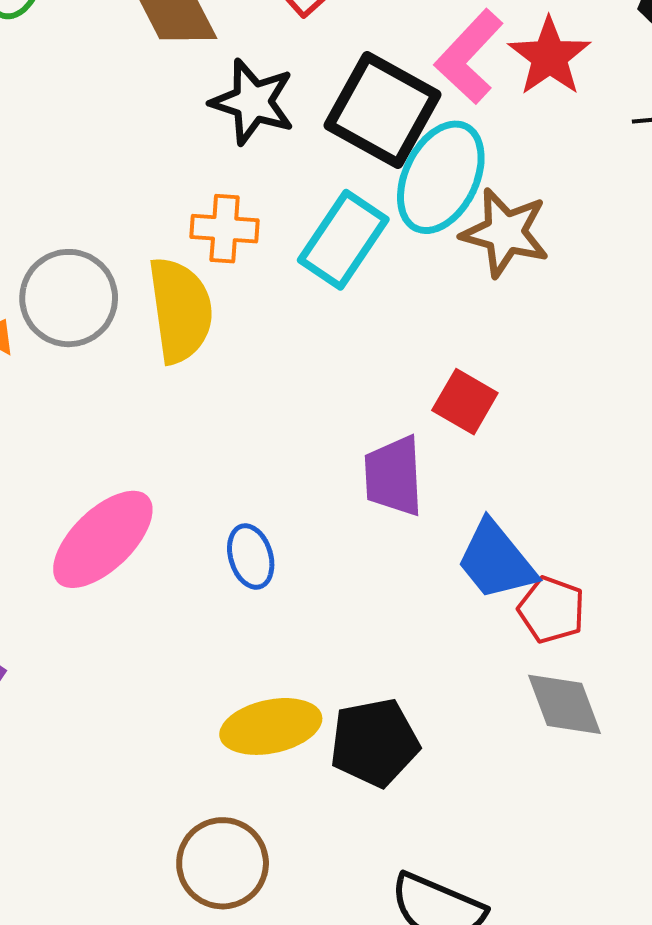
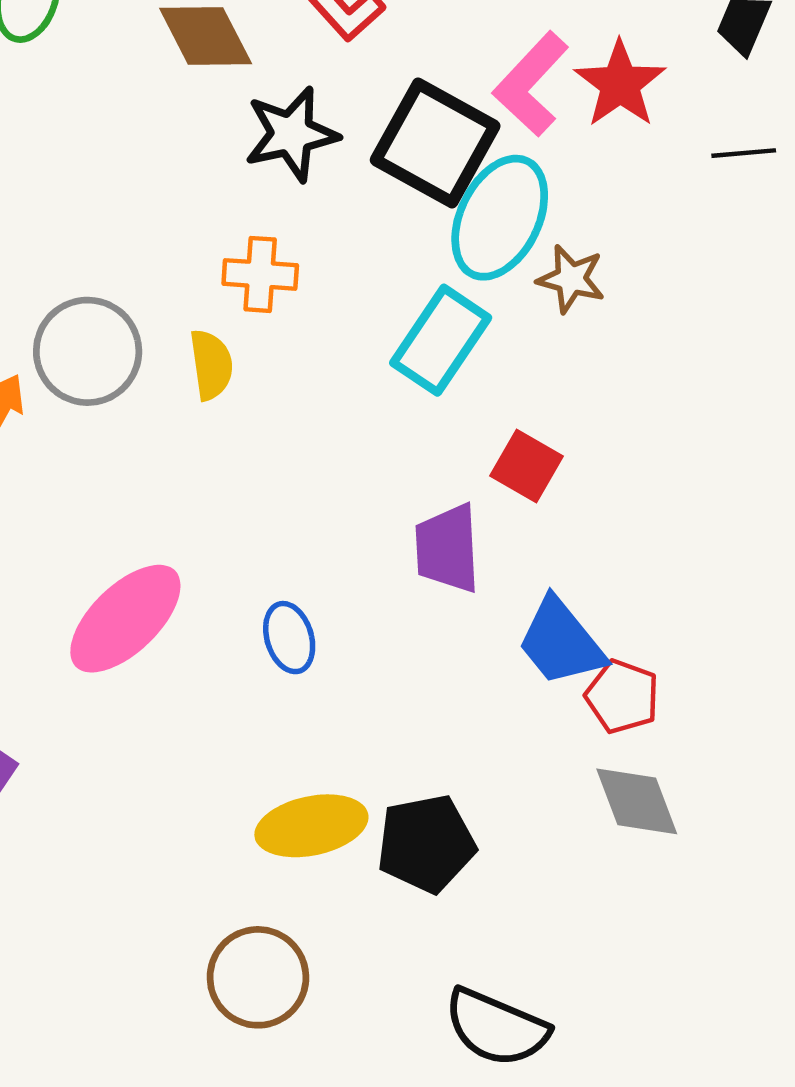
black star: (253, 102) -> (291, 134), turned -30
brown star: (505, 233) -> (571, 279), size x0.7
cyan rectangle: (343, 240) -> (441, 340), moved
yellow semicircle: (180, 310) -> (211, 365), size x0.6

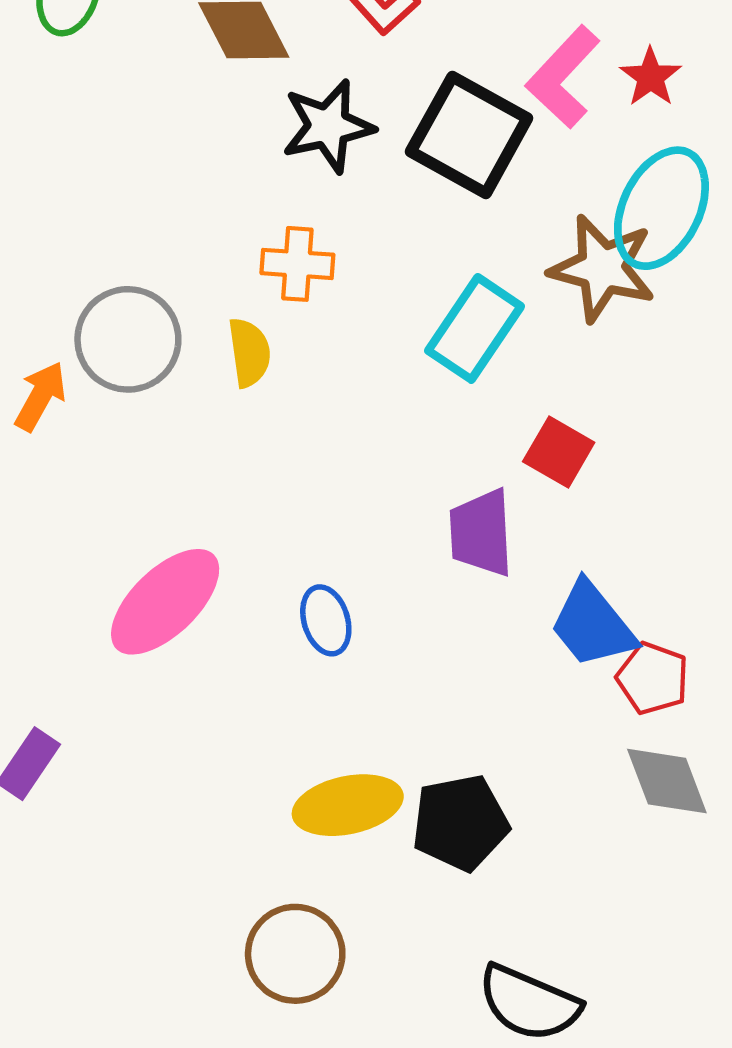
red star: (620, 84) -> (651, 77), size x0.7
cyan ellipse: (500, 218) -> (661, 208), moved
brown star: (571, 279) -> (602, 268), size x1.6

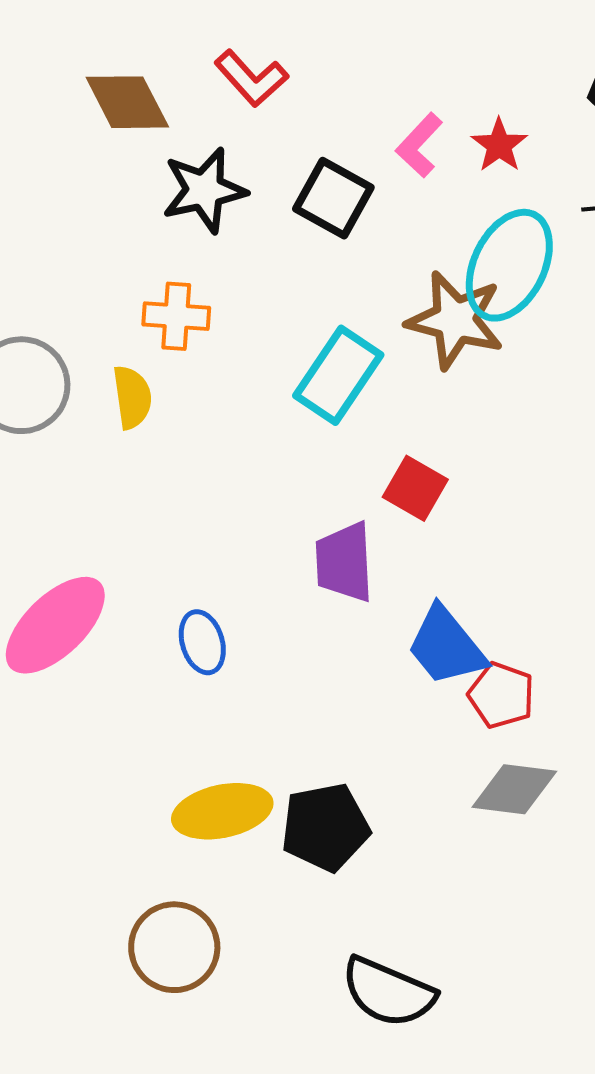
pink L-shape: (563, 77) -> (419, 145), size x0.7
black square: (469, 135) -> (333, 198), size x0.7
gray diamond: (667, 781) -> (514, 789), turned -62

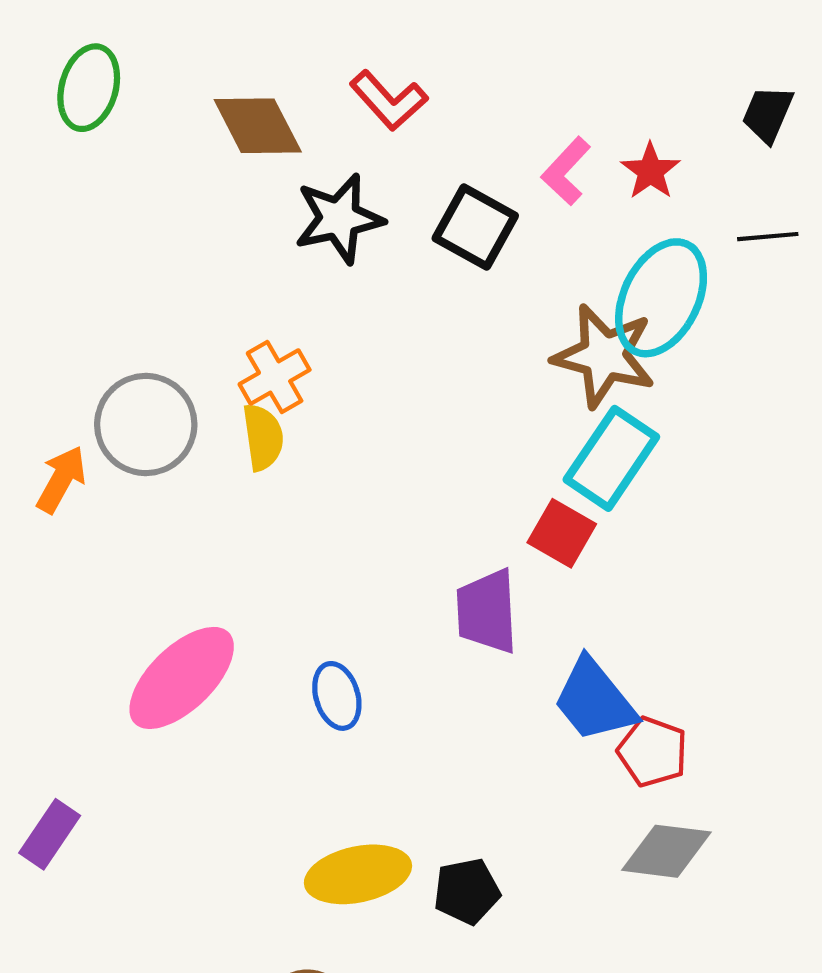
orange cross: (176, 316) -> (275, 377), moved, turned -34
cyan rectangle: (338, 375) -> (611, 458), moved
black pentagon: (325, 827) -> (467, 891), size x0.7

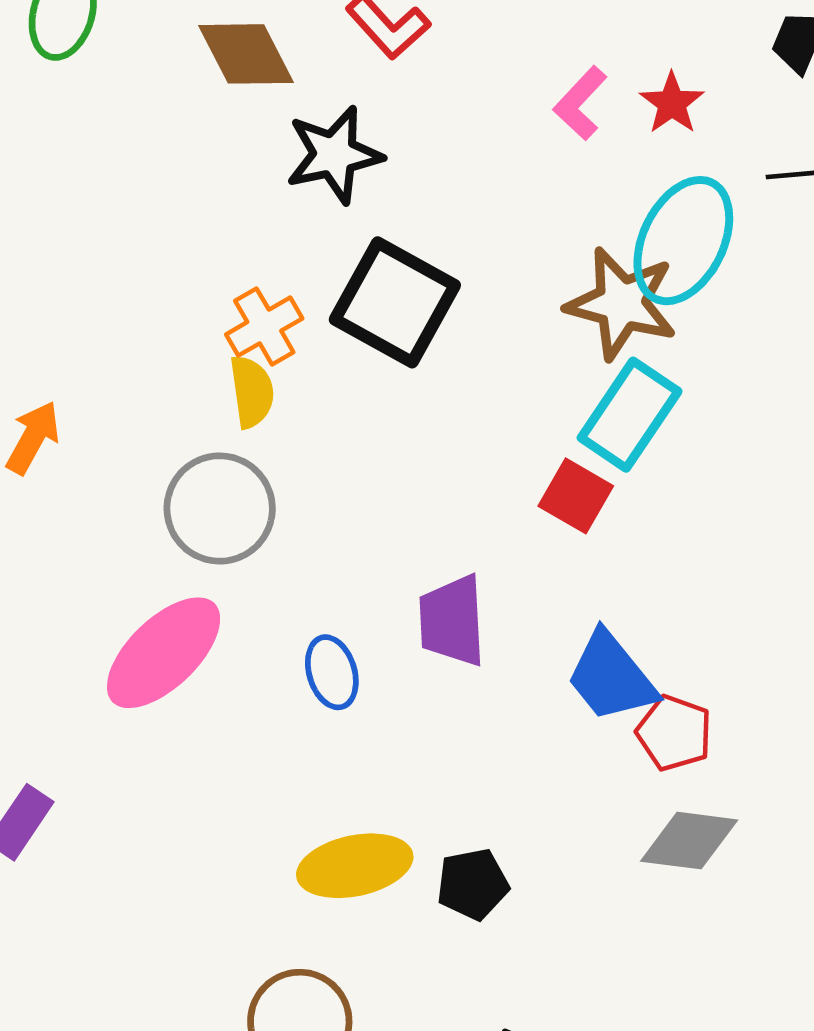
black square: (475, 227) -> (395, 302), moved, size x1.4
gray circle: (146, 425) -> (220, 509), moved
purple trapezoid: (487, 611) -> (452, 621), moved

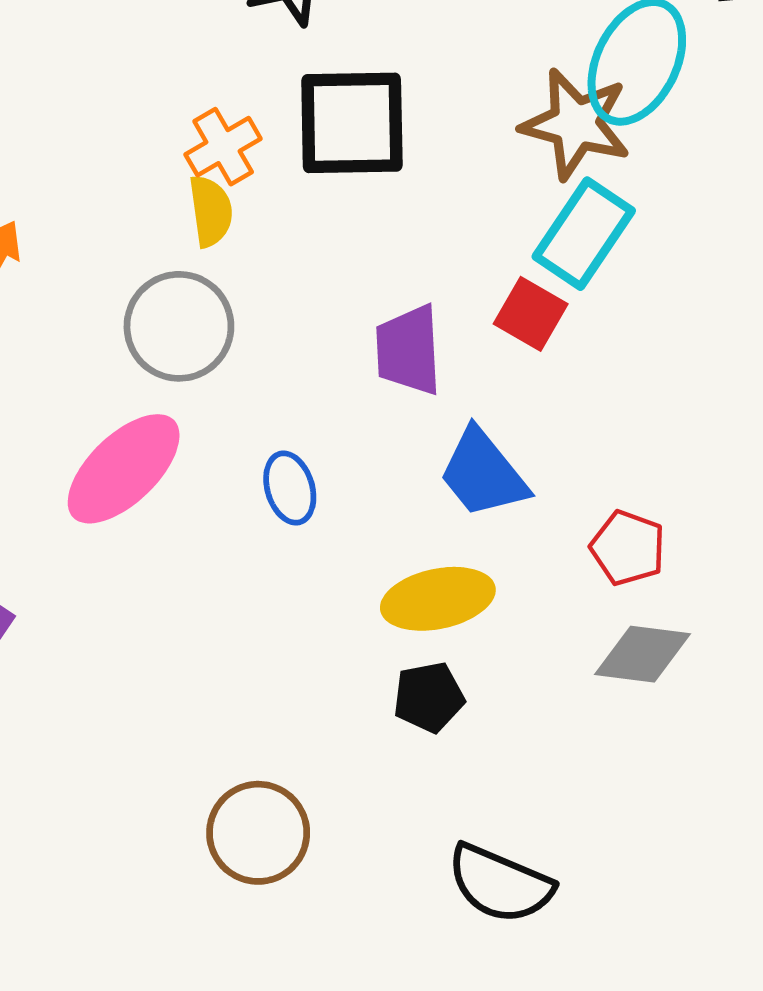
black square: (395, 302) -> (352, 123), turned -30
purple trapezoid: (452, 621) -> (408, 350), moved
blue trapezoid: (611, 677) -> (483, 473), moved
yellow ellipse: (355, 866) -> (438, 599), moved

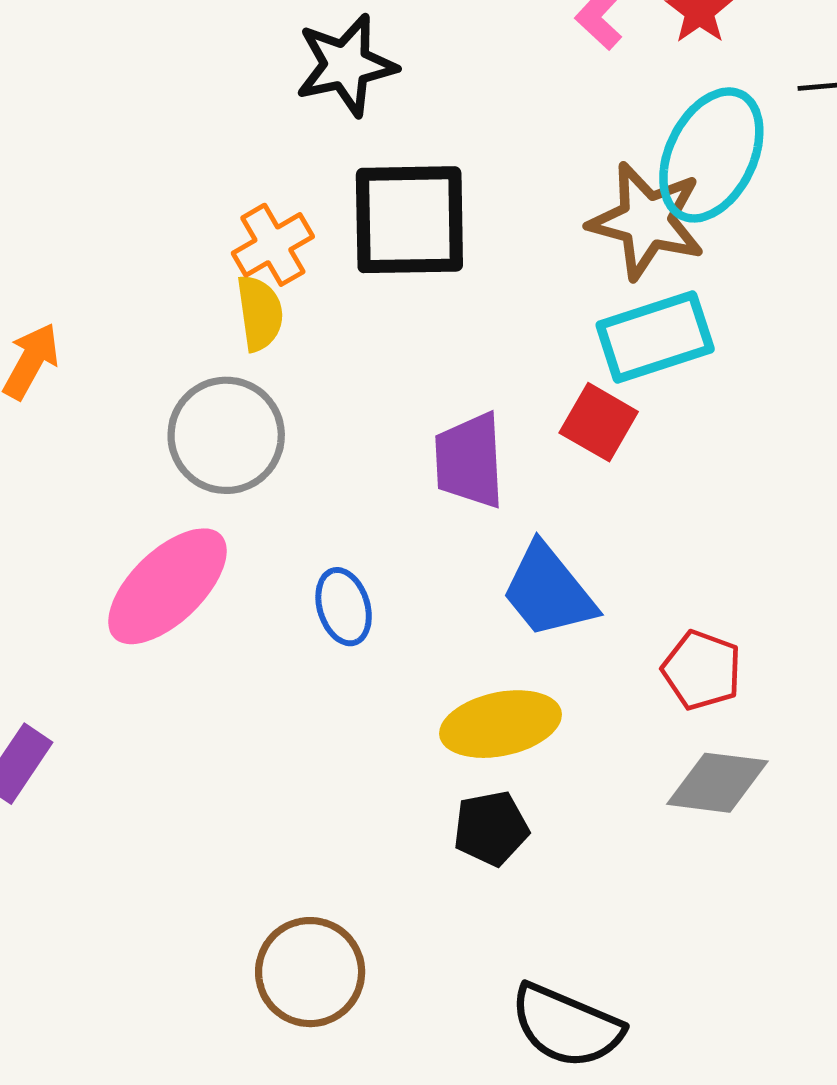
cyan rectangle: (584, 234) -> (655, 337), turned 38

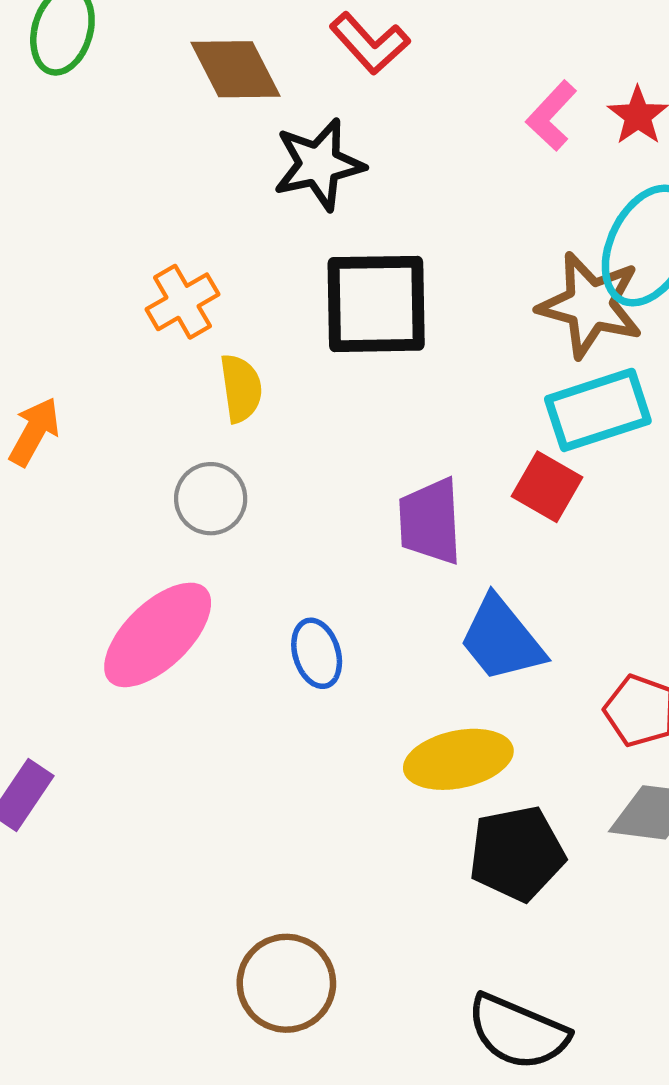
orange cross: (273, 245) -> (183, 302), moved
gray circle: (226, 435) -> (211, 499), size x0.7
black pentagon: (491, 828) -> (517, 853), moved, size x1.4

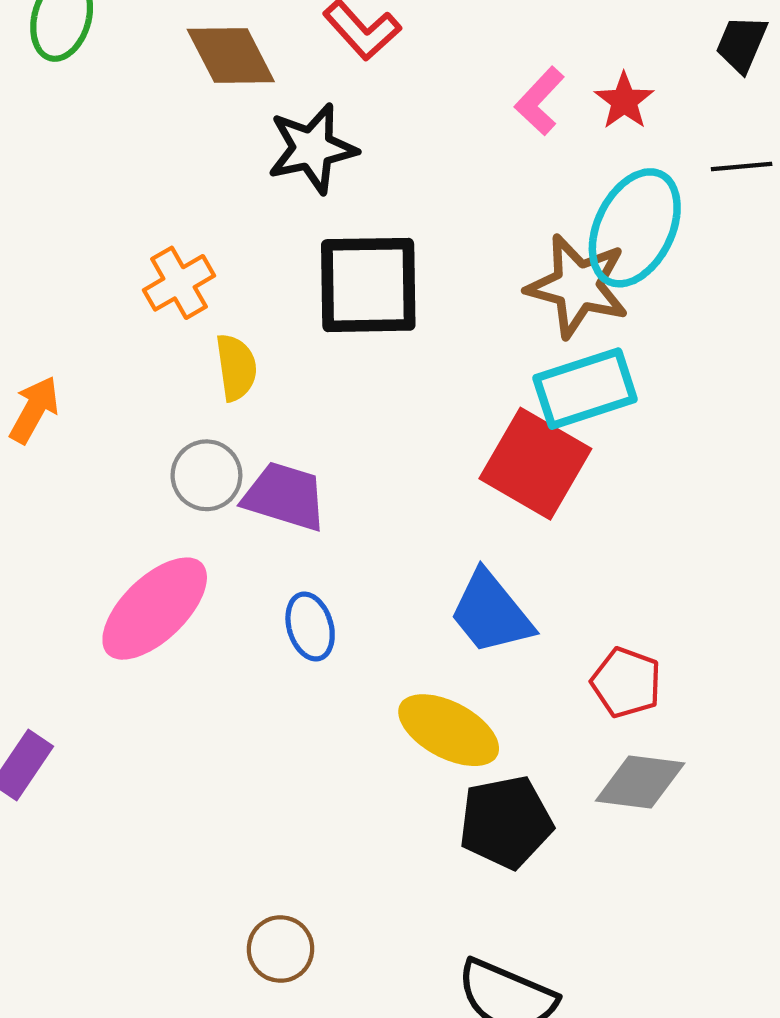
red square: (547, 487) -> (535, 464), size x1.6
purple trapezoid: (430, 521) -> (285, 496), moved, turned 110
yellow ellipse: (458, 759) -> (449, 730), turned 40
brown circle: (286, 983) -> (280, 949), size x0.7

